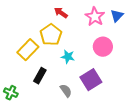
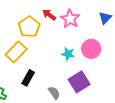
pink star: (95, 17) -> (70, 19), moved
yellow pentagon: (51, 35) -> (29, 27), moved
cyan star: (68, 57) -> (68, 54), moved

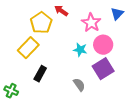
pink star: (70, 19) -> (91, 23), moved
purple square: (79, 82) -> (103, 69), moved
gray semicircle: (54, 93) -> (79, 85), moved

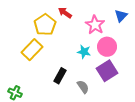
black rectangle: (40, 74) -> (60, 76), moved

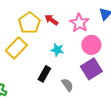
red arrow: (65, 13) -> (51, 20), moved
cyan star: (84, 52) -> (57, 50), moved

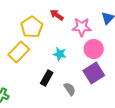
red arrow: (51, 20) -> (57, 15), moved
pink star: (79, 23) -> (82, 27), turned -30

